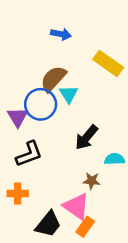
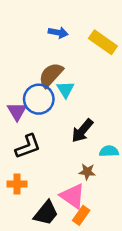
yellow rectangle: (108, 63) -> (103, 42), moved

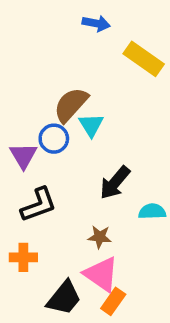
blue arrow: (58, 33) -> (96, 23), moved
blue circle: (39, 99) -> (54, 139), size x0.7
brown star: (87, 172) -> (100, 237), moved

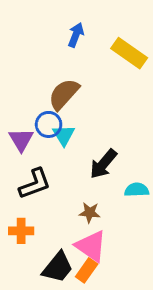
blue arrow: (96, 23) -> (76, 35), moved, turned -80
cyan triangle: (91, 125) -> (64, 135), moved
orange rectangle: (113, 301) -> (87, 270), moved

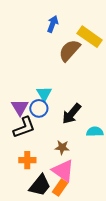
brown semicircle: (64, 94) -> (69, 50), moved
blue circle: (49, 124) -> (39, 108), moved
purple triangle: (21, 140) -> (20, 107), moved
orange cross: (21, 231) -> (27, 160), moved

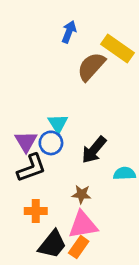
pink triangle: (63, 171) -> (83, 225), turned -45

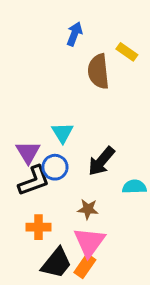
yellow rectangle: (118, 48) -> (127, 52), size x0.6
brown semicircle: (91, 67) -> (98, 71), turned -48
blue circle: (51, 143) -> (55, 167), moved
pink triangle: (83, 225) -> (89, 242), turned -44

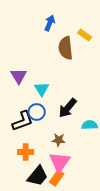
purple triangle: (28, 152) -> (19, 76), moved

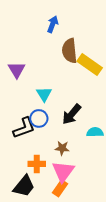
yellow rectangle: (85, 35) -> (90, 64), moved, size x1.6
purple triangle: (19, 76) -> (17, 70), moved
orange cross: (26, 152) -> (37, 164), moved
black trapezoid: (38, 176) -> (24, 186), moved

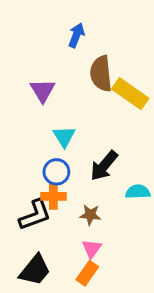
purple triangle: (17, 70) -> (43, 90), moved
black L-shape: (24, 128) -> (35, 215), moved
orange cross: (37, 164) -> (53, 196), moved
pink triangle: (63, 171) -> (92, 249), size x0.6

